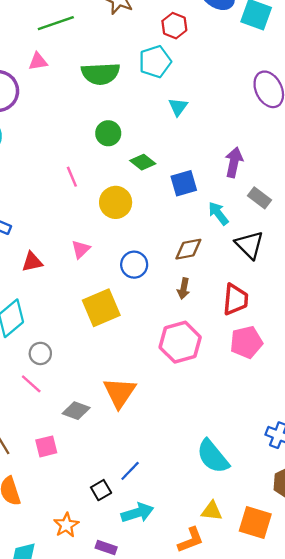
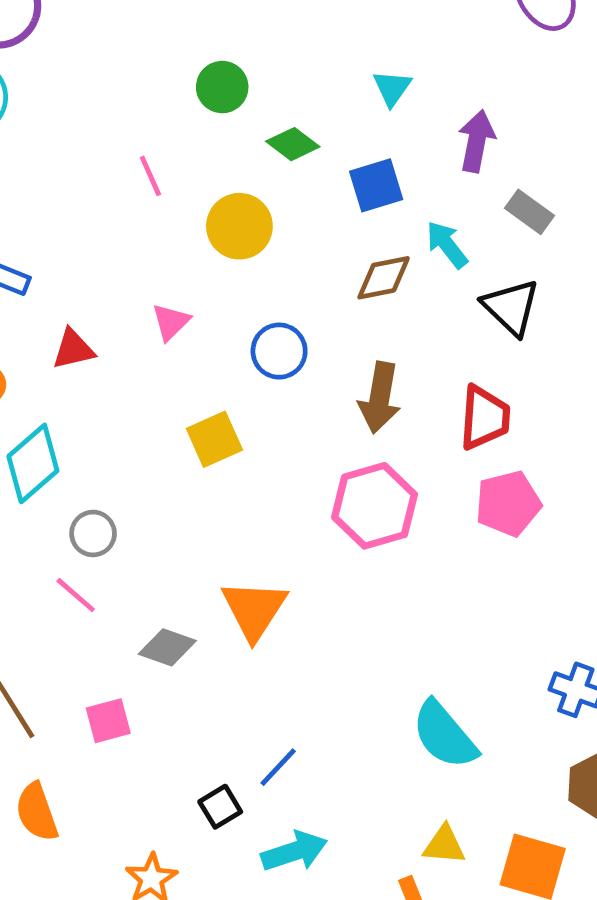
cyan triangle: (178, 107) -> (392, 88), moved
brown diamond: (188, 249) -> (384, 278), moved
brown arrow: (184, 289) -> (380, 398), size x1.6
yellow square: (101, 308) -> (214, 439), size x0.7

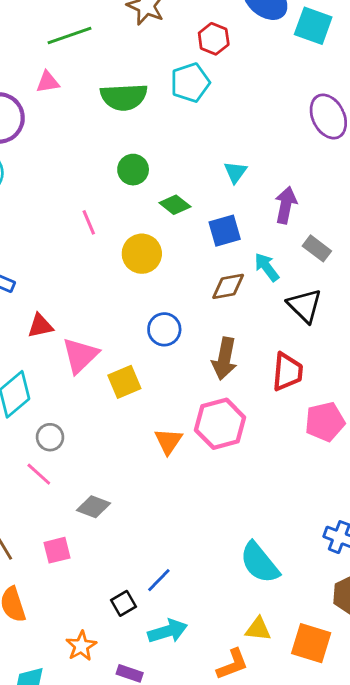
pink triangle: (171, 322) -> (80, 355), moved, size x1.6
pink pentagon: (508, 503) -> (325, 422), moved
orange triangle: (254, 609) -> (168, 441), moved, size x0.7

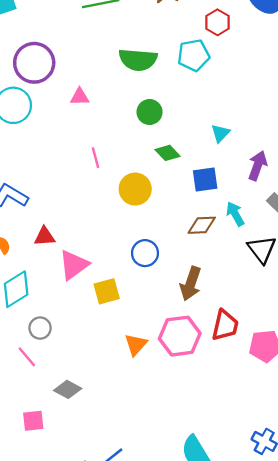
pink triangle: (48, 82) -> (80, 97), moved
green circle: (133, 170) -> (150, 112), moved
red trapezoid: (287, 372) -> (225, 325), moved

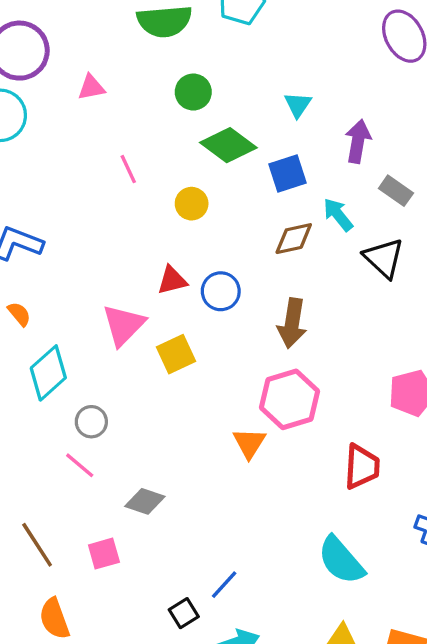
green diamond: (168, 153) -> (228, 145), size x1.5
yellow circle: (135, 189) -> (192, 204), size x0.7
red triangle: (45, 236) -> (172, 280), moved
red trapezoid: (225, 325) -> (362, 467), moved
orange triangle: (136, 345) -> (249, 443), moved

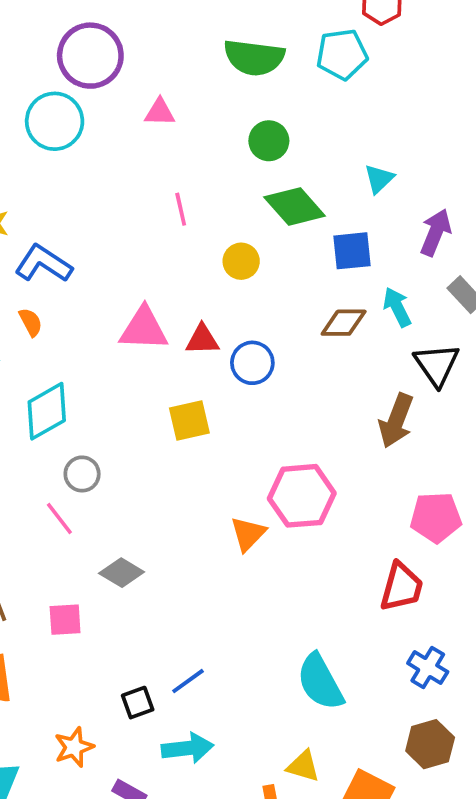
orange semicircle: (19, 314) -> (31, 322), moved
brown arrow: (292, 323) -> (396, 421), moved
pink triangle: (124, 325) -> (144, 329), moved, turned 36
red trapezoid: (362, 467) -> (402, 587), moved

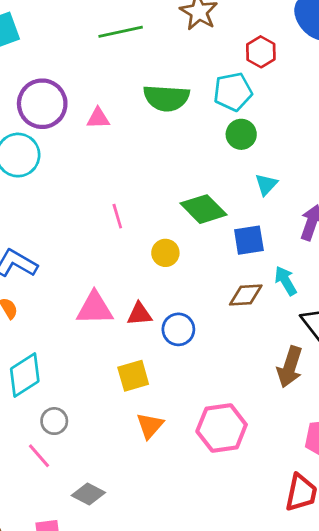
pink triangle: (160, 112) -> (98, 118), moved
green circle: (269, 141) -> (241, 134), moved
orange triangle: (248, 534) -> (150, 426), moved

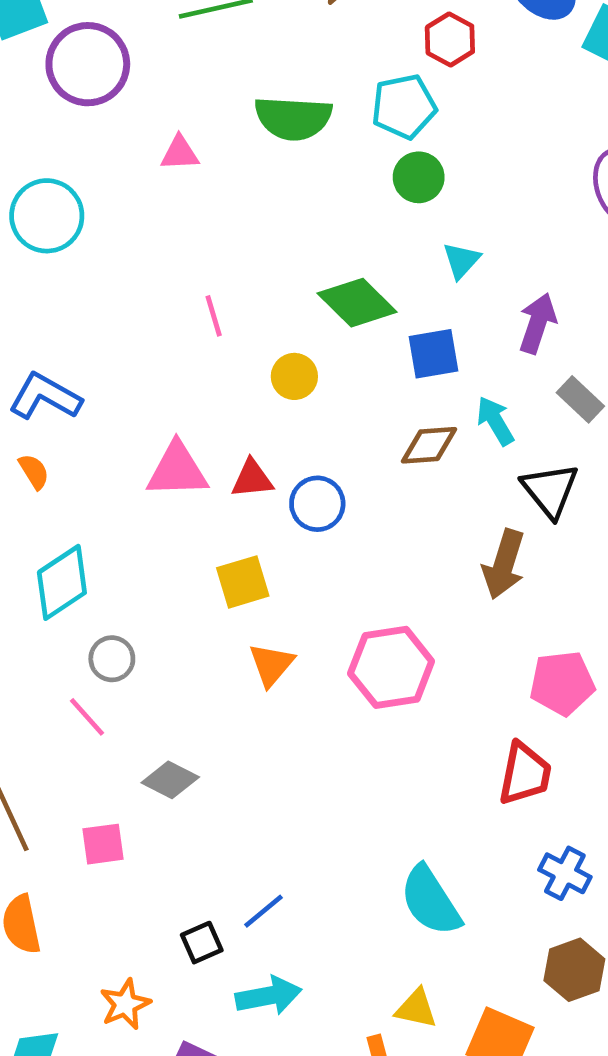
purple circle: (42, 104) -> (88, 64), moved

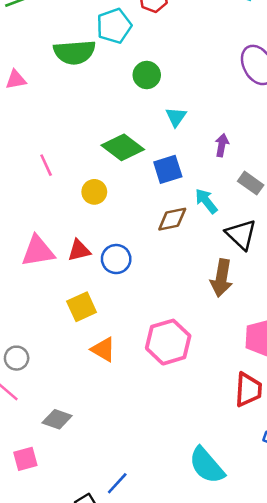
cyan pentagon: (404, 107) -> (114, 26), moved
purple arrow: (537, 323) -> (222, 145), size x0.7
orange triangle: (271, 665) -> (103, 349), turned -32

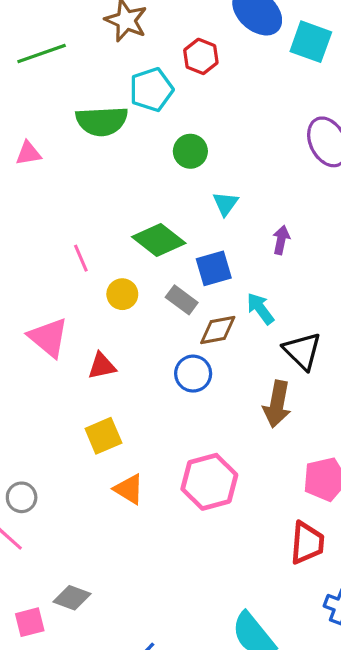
pink line: (46, 165) -> (81, 258), moved
gray rectangle: (251, 183) -> (182, 300), moved
pink triangle: (38, 251) -> (48, 337), moved, turned 48
blue circle: (116, 259) -> (193, 374), moved
gray diamond: (57, 419) -> (72, 598), moved

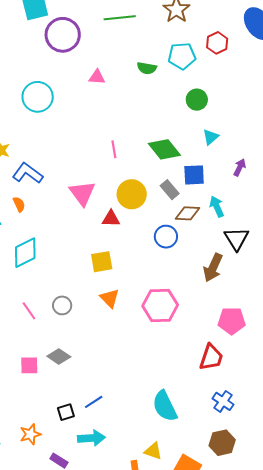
green semicircle: (102, 121) -> (147, 68), size x0.6
yellow circle: (122, 294) -> (132, 194), moved, size x1.5
gray circle: (22, 497) -> (62, 305), moved

